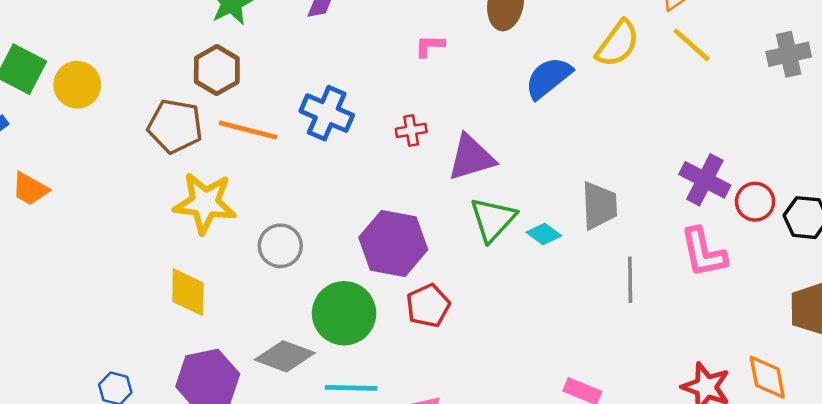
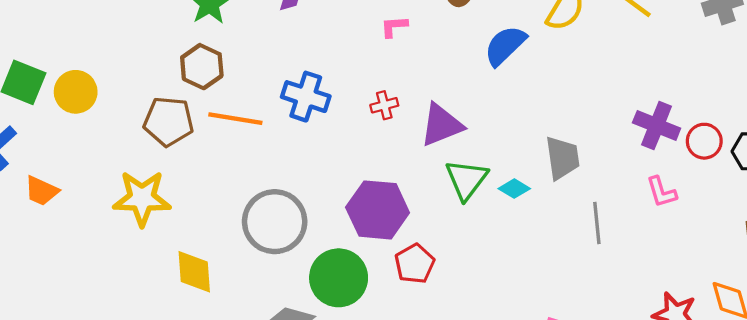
yellow star: (205, 203) -> (142, 198), moved
gray circle: (280, 246) -> (275, 222), size x1.6
pink L-shape: (703, 253) -> (661, 192), size x0.7

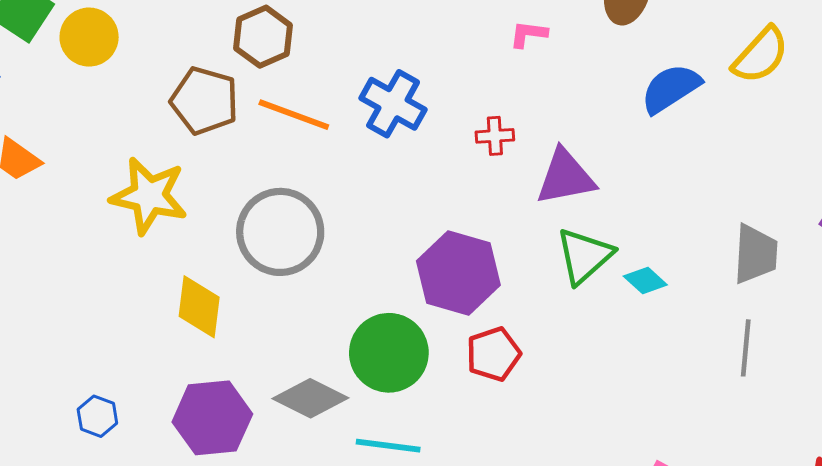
gray trapezoid: (562, 158) -> (755, 254), moved
gray circle: (275, 222) -> (280, 232), moved

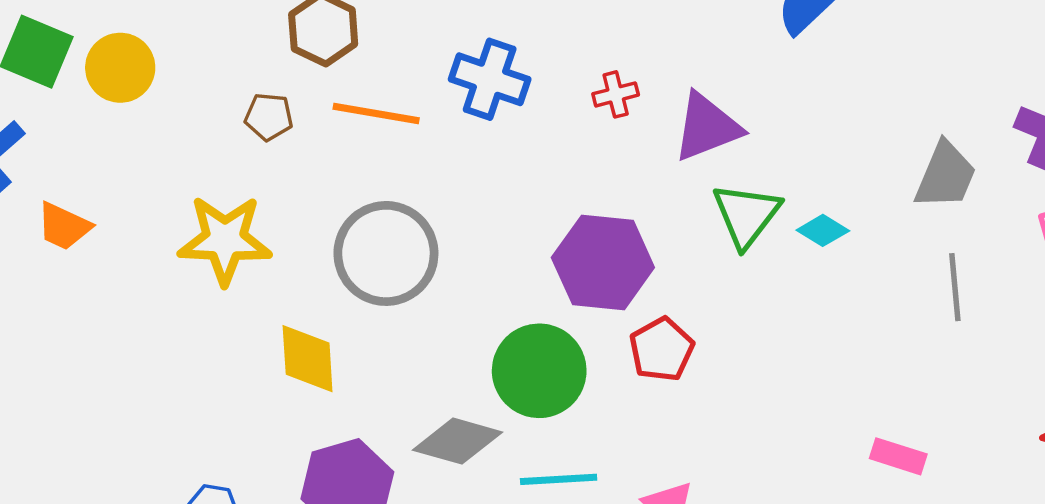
brown pentagon: (204, 101) -> (269, 117), size x0.6
gray trapezoid: (755, 254) -> (946, 175), turned 30

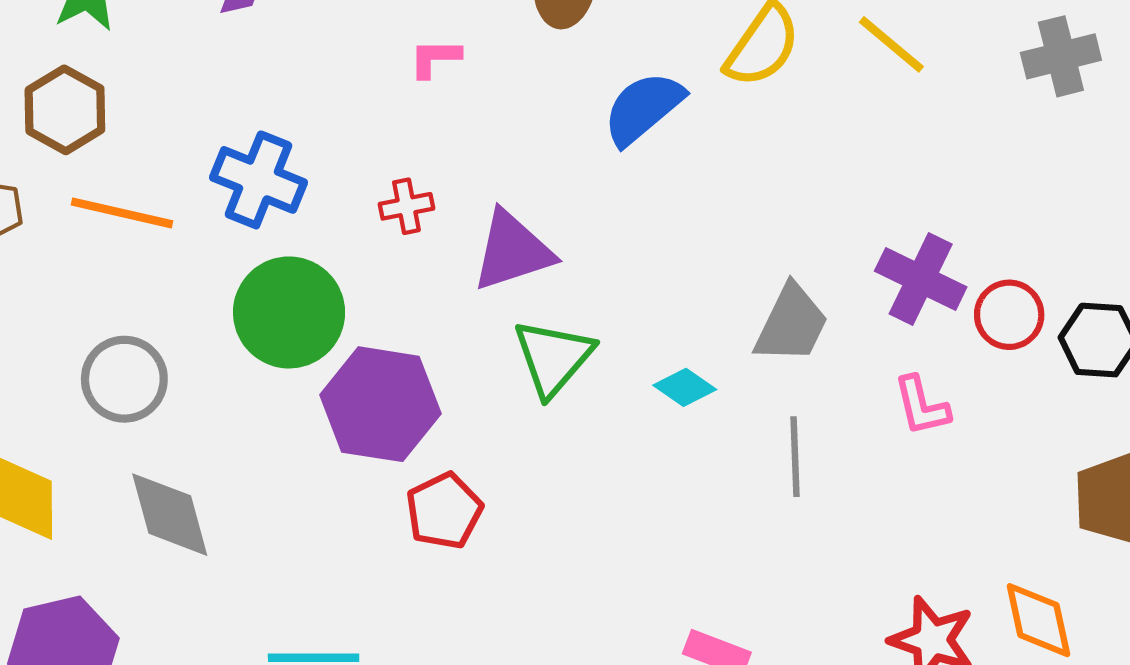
cyan diamond: (823, 230) -> (685, 387), moved
gray circle: (386, 253) -> (124, 379), size x0.7
green circle: (539, 371) -> (289, 312), moved
gray diamond: (458, 441) -> (170, 515), moved, turned 56

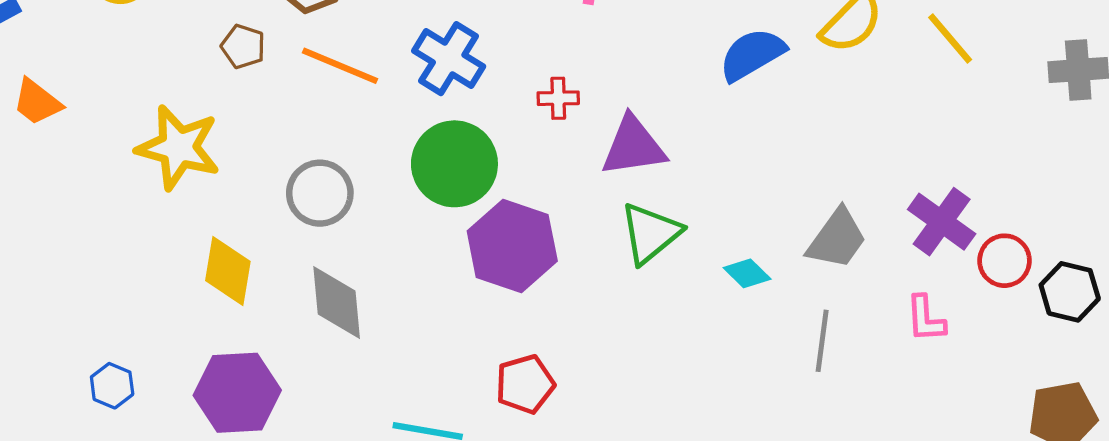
red pentagon: (444, 511) -> (525, 384), moved

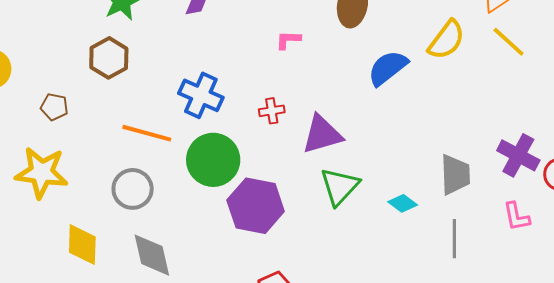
brown pentagon: (243, 47) -> (54, 107), moved
orange line: (340, 66) -> (147, 133), moved
gray trapezoid: (837, 239) -> (455, 175), turned -30

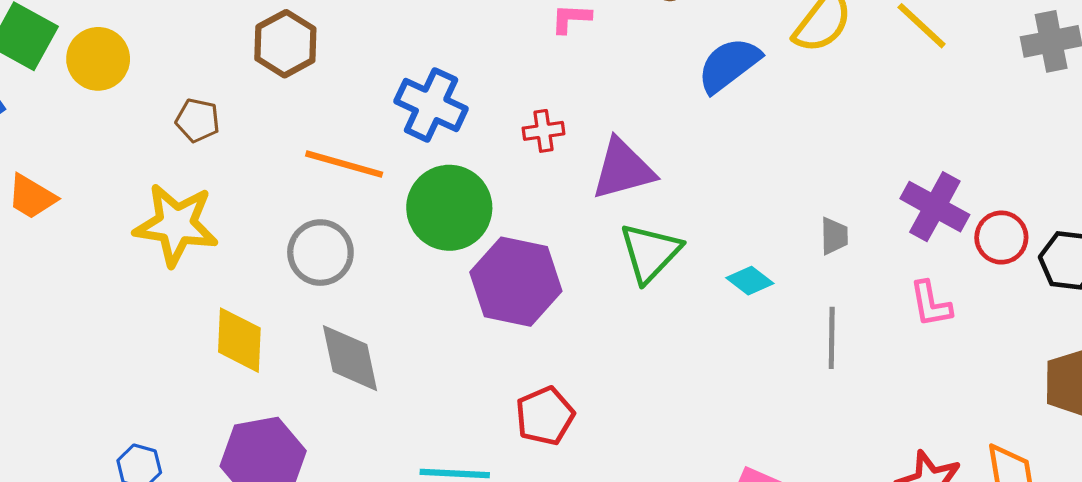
gray trapezoid: (455, 175) -> (834, 236), size x0.6

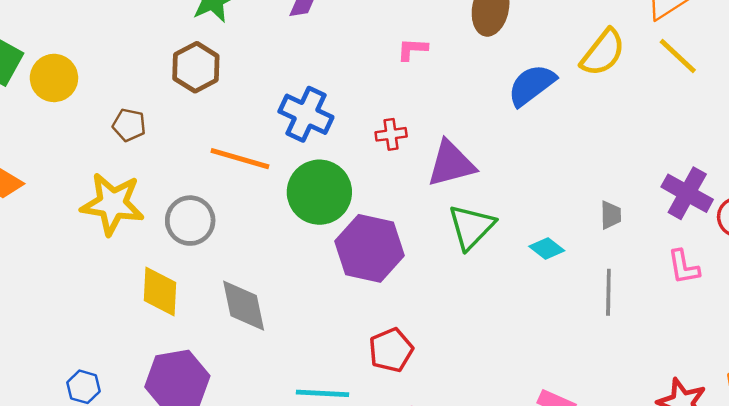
gray circle: (320, 253) -> (190, 221), moved

